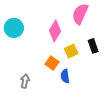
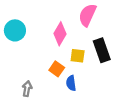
black rectangle: (93, 46) -> (102, 50), size x1.5
yellow square: (71, 51) -> (78, 56), turned 32

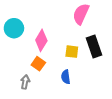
pink diamond: (60, 34) -> (41, 40), moved
orange square: (57, 69) -> (38, 64), moved

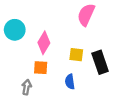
black rectangle: (94, 46) -> (100, 62), moved
orange square: (38, 64) -> (41, 68), turned -32

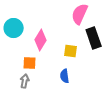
black rectangle: (100, 62) -> (94, 38), moved
orange square: (41, 68) -> (30, 63), moved

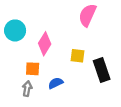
black rectangle: (94, 38) -> (102, 70), moved
blue semicircle: (65, 76) -> (56, 83), moved, turned 72

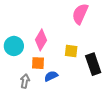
cyan circle: (15, 30) -> (14, 46), moved
orange square: (33, 69) -> (38, 63), moved

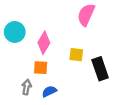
cyan circle: (14, 46) -> (15, 32), moved
blue semicircle: (51, 76) -> (49, 91), moved

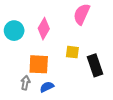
pink diamond: (44, 43) -> (44, 29), moved
orange square: (41, 68) -> (39, 64), size x1.5

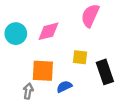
pink diamond: (44, 29) -> (48, 31), turned 45
blue semicircle: (47, 87) -> (64, 87), moved

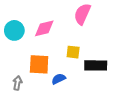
black rectangle: (105, 72) -> (96, 65), turned -70
gray arrow: (28, 91) -> (17, 83), moved

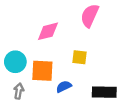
cyan circle: (14, 30) -> (15, 62), moved
black rectangle: (96, 65) -> (104, 92), moved

